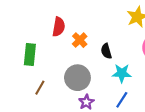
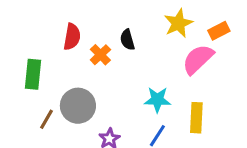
black semicircle: (106, 51) -> (127, 40), moved
gray circle: (77, 78) -> (78, 106), moved

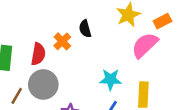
red semicircle: (72, 37) -> (38, 54), moved

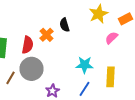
pink semicircle: (145, 45) -> (112, 38), size x0.6

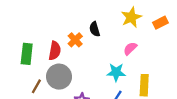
pink semicircle: (112, 38) -> (130, 49), moved

